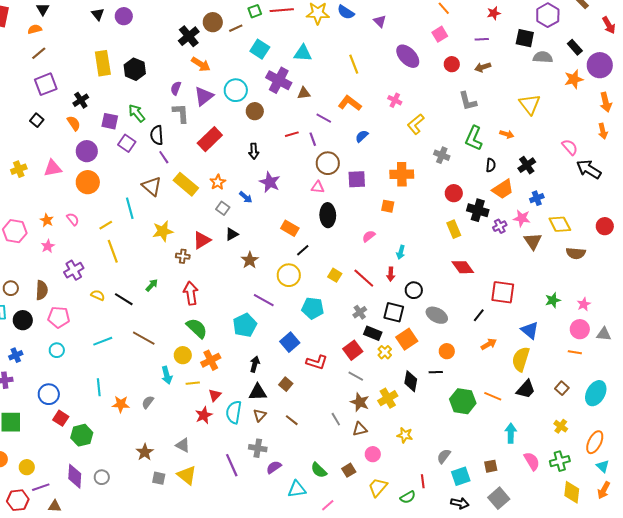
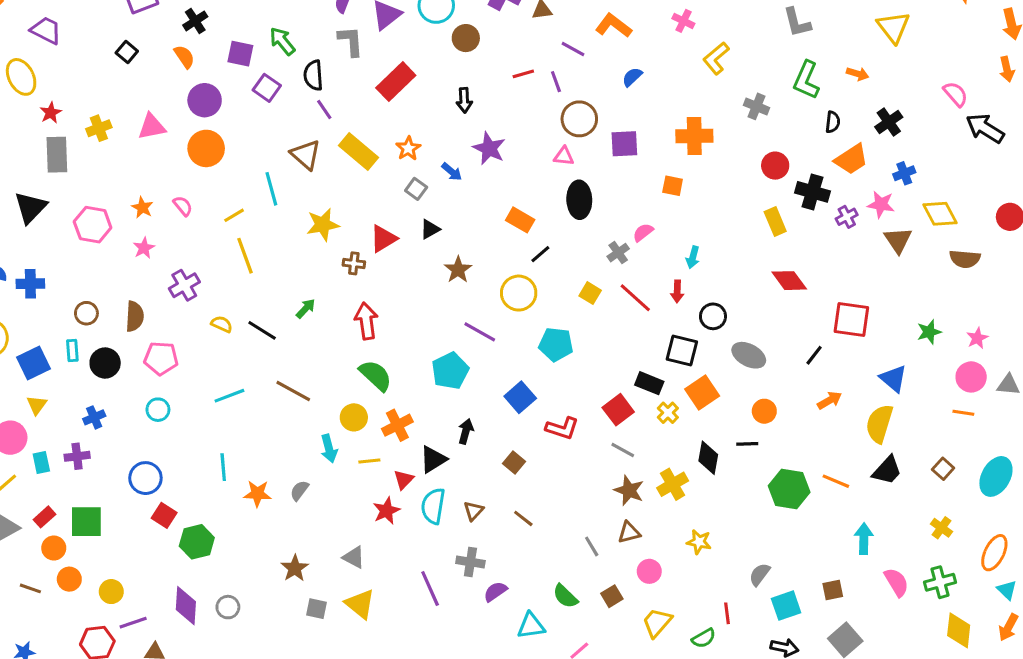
gray cross: (360, 312) -> (618, 253), moved
black triangle: (258, 392) -> (433, 459), moved, turned -30
gray line: (336, 419) -> (592, 546), moved

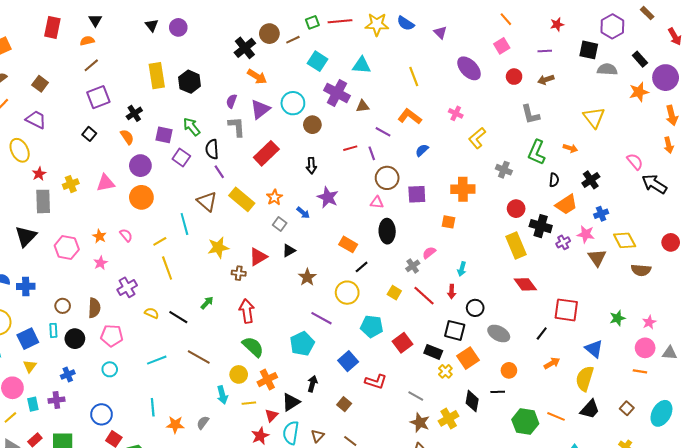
yellow rectangle: (775, 222) -> (516, 245), size x1.4
red square: (618, 410) -> (402, 343), moved

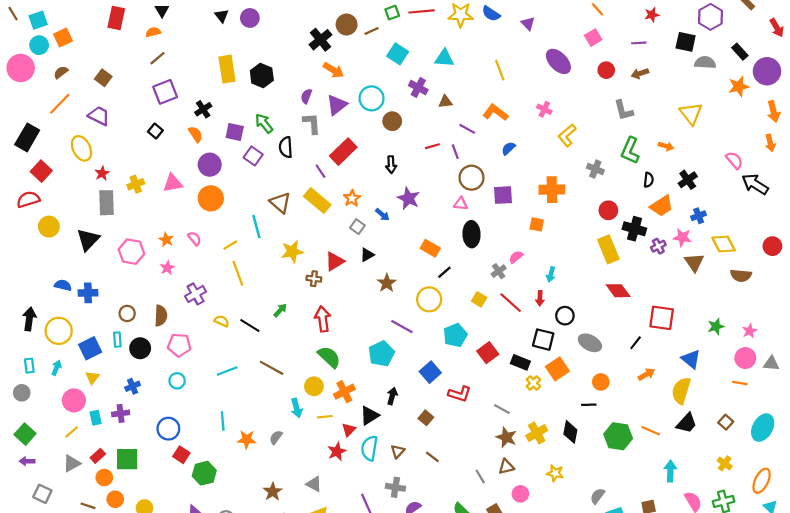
purple cross: (337, 93) -> (418, 88), size x0.7
purple line: (219, 172) -> (320, 171), moved
cyan pentagon: (372, 326) -> (455, 335), turned -30
black diamond: (472, 401) -> (570, 432), moved

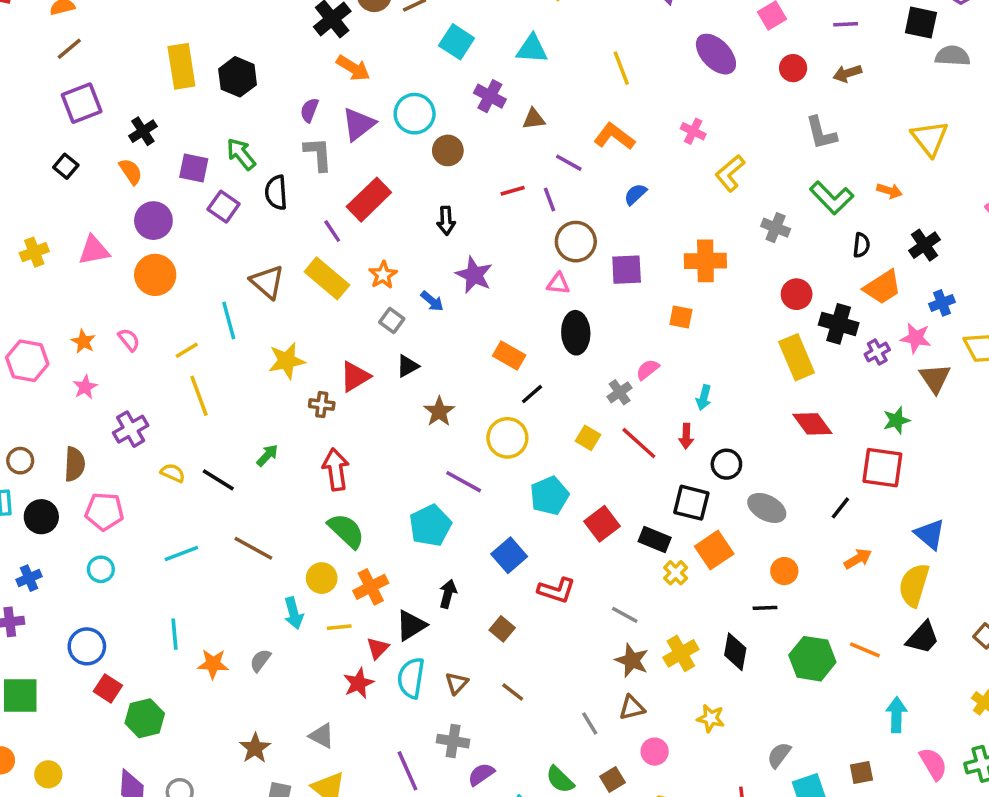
green L-shape: (630, 151) -> (832, 198), turned -68
green star: (716, 327) -> (896, 420), moved

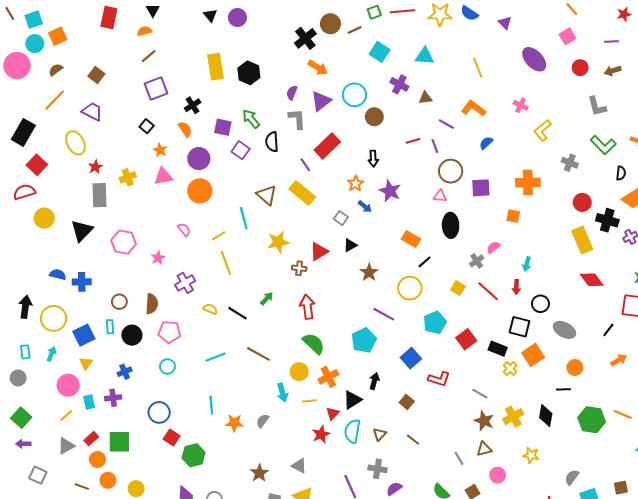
orange star: (383, 275) -> (356, 184), moved
orange star: (83, 341) -> (160, 150), moved

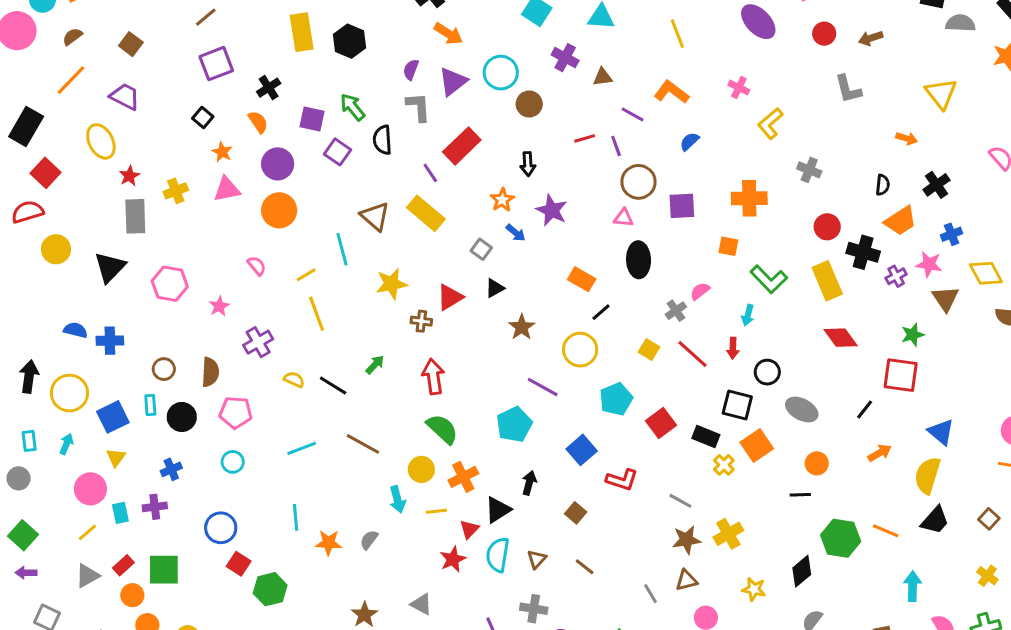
green L-shape: (603, 145) -> (769, 279), moved
black diamond: (546, 416) -> (802, 571), moved, turned 40
brown star: (484, 421) -> (686, 540), turned -30

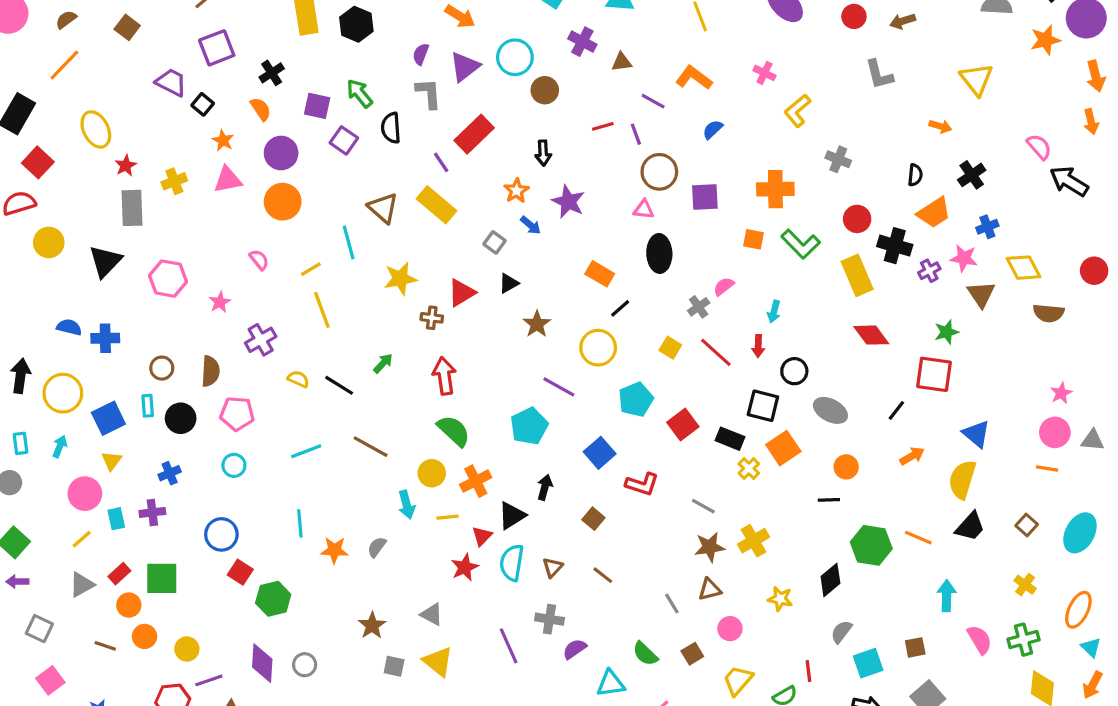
purple trapezoid: (125, 97) -> (171, 82), moved
green L-shape: (769, 279) -> (801, 244), moved

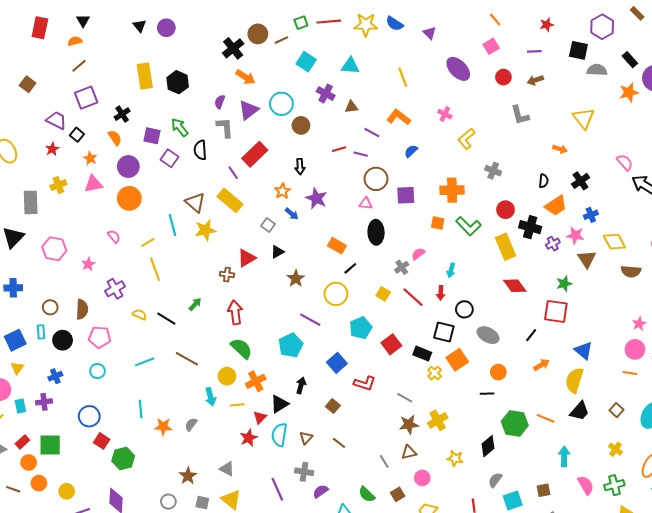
purple line: (636, 134) -> (361, 154), turned -56
red star: (126, 166) -> (52, 149), moved
yellow star: (400, 279) -> (205, 230), moved
gray circle: (305, 665) -> (168, 502), moved

